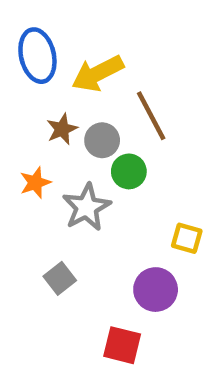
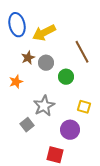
brown line: (151, 116) -> (82, 52), moved
green circle: (129, 171) -> (66, 77), moved
gray star: (86, 207) -> (44, 106), moved

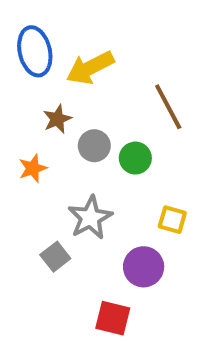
gray circle: (46, 63) -> (94, 146), moved

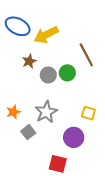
blue ellipse: (35, 51) -> (18, 26), turned -50
green circle: (135, 158) -> (67, 73), moved
orange star: (33, 168) -> (13, 112), moved

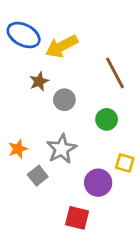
green circle: (67, 73) -> (107, 119), moved
yellow square: (88, 113) -> (125, 163), moved

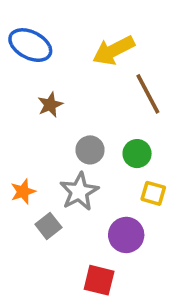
yellow arrow: (62, 46) -> (114, 50), moved
gray circle: (64, 100) -> (90, 150), moved
yellow square: (125, 163) -> (153, 193), moved

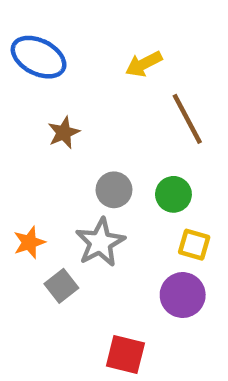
yellow arrow: (114, 50) -> (144, 64), size x0.7
purple circle: (126, 235) -> (183, 295), moved

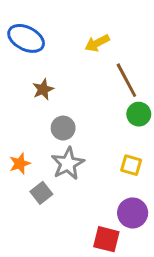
gray circle: (114, 190) -> (63, 128), moved
green circle: (173, 194) -> (139, 114), moved
purple circle: (183, 295) -> (133, 213), moved
red square: (125, 354) -> (106, 239), moved

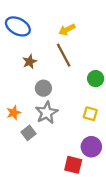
brown line: (126, 80) -> (64, 55), moved

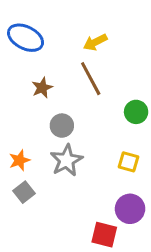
gray square: (29, 133) -> (24, 192), moved

